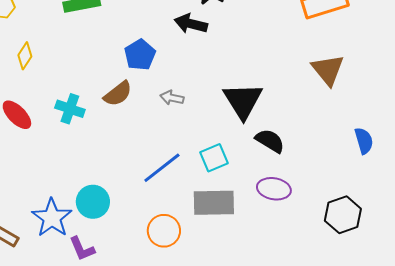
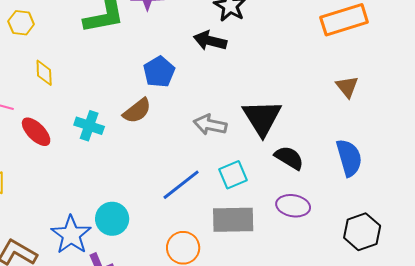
yellow diamond: (25, 56) -> (44, 73), turned -36
brown triangle: (328, 70) -> (347, 87), size x0.7
gray arrow: (172, 98) -> (210, 125), moved, size x1.4
blue semicircle: (364, 141) -> (349, 158), moved, size x1.4

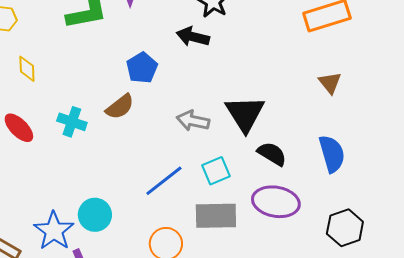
purple ellipse: (293, 206) -> (276, 202), size x1.4

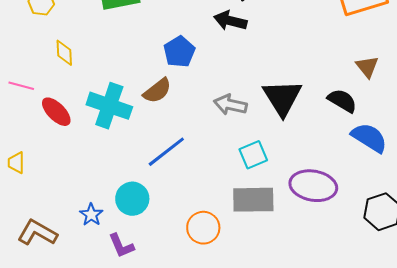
cyan cross: (72, 122) -> (109, 106), size x1.5
black semicircle: (272, 154) -> (342, 101), moved
blue semicircle: (332, 154) -> (369, 138), turned -42
blue line: (164, 181) -> (166, 152), moved
blue star: (54, 231) -> (91, 215), size x0.6

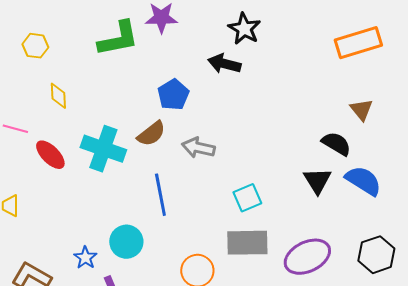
black triangle: (282, 98) -> (317, 181), moved, size x0.7
gray arrow: (230, 105) -> (198, 148), moved
blue line: (166, 152) -> (160, 195), turned -63
purple ellipse: (313, 186) -> (307, 257), moved, turned -36

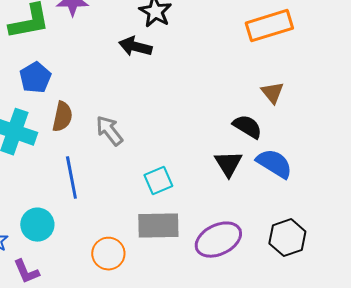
blue pentagon: (173, 95) -> (35, 78), moved
brown semicircle: (151, 134) -> (62, 117), turned -40
gray arrow: (198, 148) -> (109, 131), turned 40

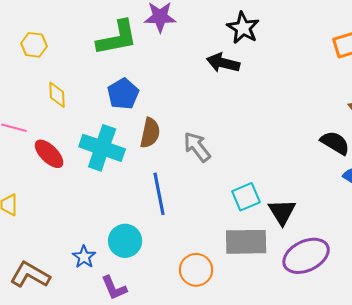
black triangle: (228, 164) -> (282, 212), moved

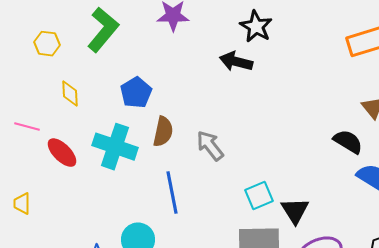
green L-shape: (117, 38) -> (103, 30), moved, turned -39

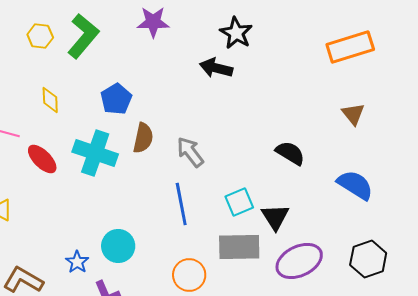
yellow hexagon: (47, 44) -> (40, 36), moved
black semicircle: (348, 142) -> (290, 153), moved
blue line: (172, 193) -> (181, 204), moved

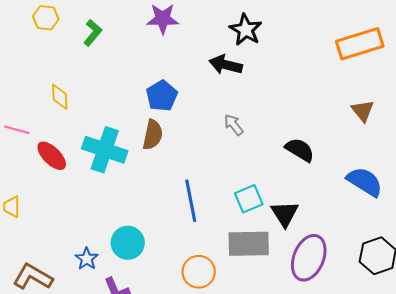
yellow hexagon: (40, 36) -> (46, 18), moved
green L-shape: (83, 36) -> (93, 33), size x0.6
blue pentagon: (116, 99) -> (162, 96), moved
gray arrow: (190, 152) -> (234, 125), moved, size x0.7
purple ellipse: (299, 261) -> (309, 258), turned -42

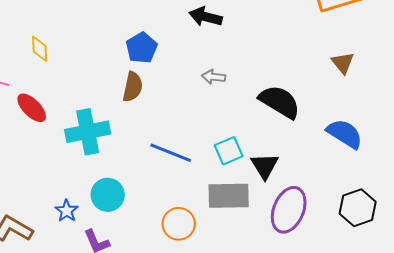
gray arrow: (234, 125) -> (214, 77), turned -45
cyan cross: (105, 150) -> (88, 132), moved, turned -30
black semicircle: (300, 150) -> (280, 102), size x1.4
blue line: (191, 201) -> (171, 153), turned -57

